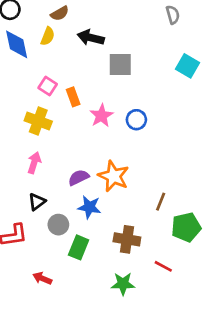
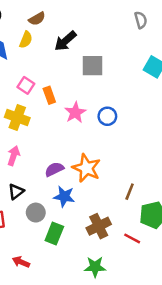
black arrow: (91, 38) -> (65, 41), turned -55
brown cross: (127, 239) -> (99, 226), turned -35
red line: (163, 266) -> (132, 238), moved

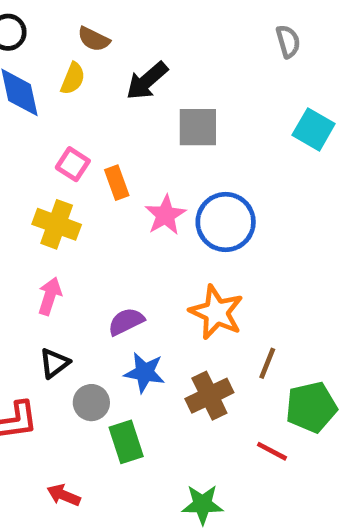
brown semicircle: (37, 19) -> (94, 39), turned 56
blue circle: (107, 116) -> (226, 222), size x1.6
orange star: (86, 168) -> (216, 312), moved
brown cross: (99, 226) -> (209, 396), moved
green rectangle: (54, 234) -> (126, 442), turned -40

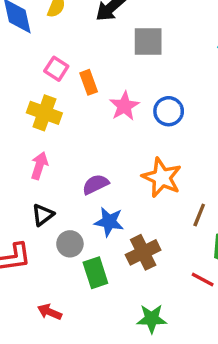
blue circle: (226, 222) -> (169, 111), size x0.7
brown cross: (209, 396) -> (143, 252), moved

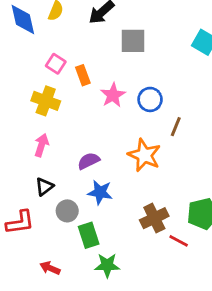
brown line: (199, 215) -> (176, 127), moved
brown cross: (143, 252) -> (154, 218), moved
green star: (152, 319) -> (107, 265), moved

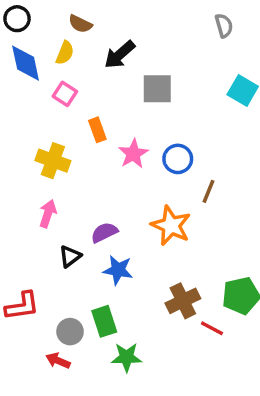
pink square: (56, 64) -> (65, 94), moved
black triangle: (44, 187) -> (70, 256), moved
gray circle: (67, 211) -> (70, 332), moved

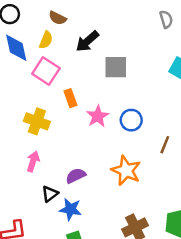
pink square: (65, 94) -> (46, 71), size x1.5
brown line: (209, 191) -> (165, 145), moved
blue star: (118, 270) -> (70, 209), moved

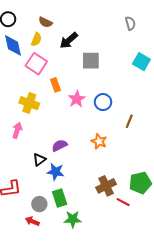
pink arrow: (33, 161) -> (17, 130), moved
orange star: (126, 170) -> (99, 141), size x0.7

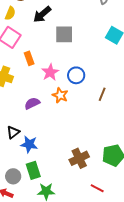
orange star: (99, 141) -> (60, 95), moved
purple semicircle: (60, 145) -> (32, 103), moved
red line: (123, 202) -> (97, 188), moved

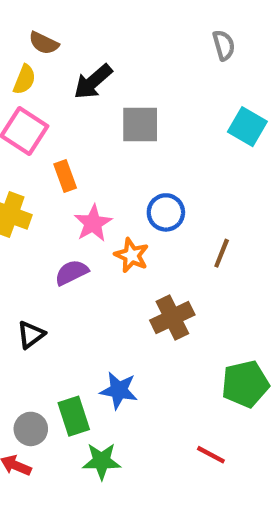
pink star: (50, 72) -> (93, 223), moved
blue star: (29, 144) -> (119, 390), moved
brown cross: (79, 158) -> (172, 317), moved

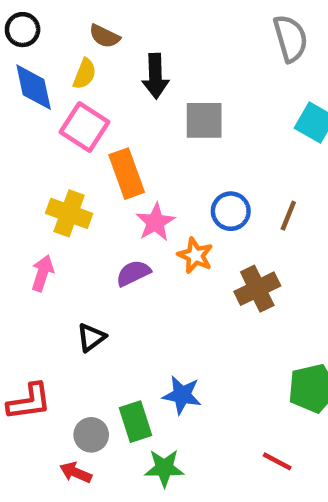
gray semicircle: (224, 45) -> (291, 38), size x1.5
black arrow: (93, 82) -> (155, 76), turned -51
orange rectangle: (65, 176) -> (127, 174), size x1.5
brown line: (222, 253) -> (288, 216), moved
brown cross: (172, 317) -> (257, 289), moved

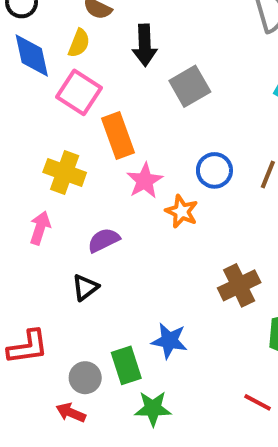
gray square: (204, 120) -> (190, 86), turned -30
purple semicircle: (133, 273) -> (104, 240), moved
brown cross: (257, 289) -> (239, 285), moved

